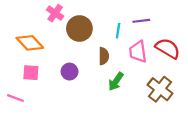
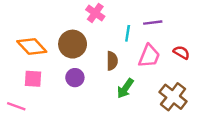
pink cross: (55, 13) -> (95, 13), moved
brown circle: (79, 28) -> (73, 44), moved
red semicircle: (168, 48) -> (181, 52), size x0.6
pink trapezoid: (138, 52) -> (149, 56), turned -150

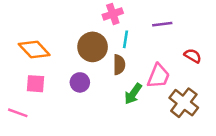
pink cross: (95, 13) -> (113, 14), moved, turned 36
cyan line: (128, 33) -> (126, 39), moved
brown circle: (73, 44) -> (93, 47), moved
pink trapezoid: (149, 56) -> (158, 76), moved

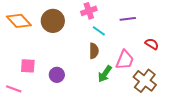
cyan line: (126, 39) -> (99, 31), turned -64
brown circle: (93, 47) -> (53, 21), moved
orange diamond: (34, 49) -> (19, 21), moved
purple circle: (80, 82) -> (57, 75), moved

